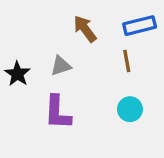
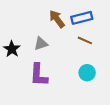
blue rectangle: (140, 26) -> (82, 18), moved
brown line: (127, 61) -> (85, 40), turned -56

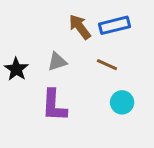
brown line: (85, 40) -> (107, 65), moved

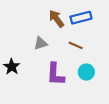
black star: (16, 69) -> (12, 67), moved
purple L-shape: (54, 105) -> (55, 74), moved

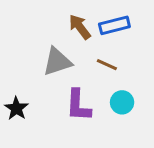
gray triangle: (40, 43) -> (57, 62), size x1.5
black star: (12, 67) -> (16, 108), moved

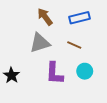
brown arrow: (80, 27) -> (45, 17), moved

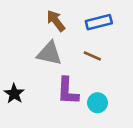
gray triangle: (40, 43) -> (49, 53), turned 30
cyan circle: (85, 71) -> (98, 103), moved

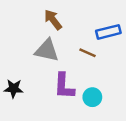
blue rectangle: (99, 22) -> (108, 32), moved
black star: (14, 94) -> (14, 89), turned -30

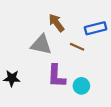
brown arrow: (53, 20) -> (56, 23), moved

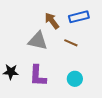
blue rectangle: (96, 28) -> (79, 17), moved
purple L-shape: (56, 76) -> (38, 76), moved

